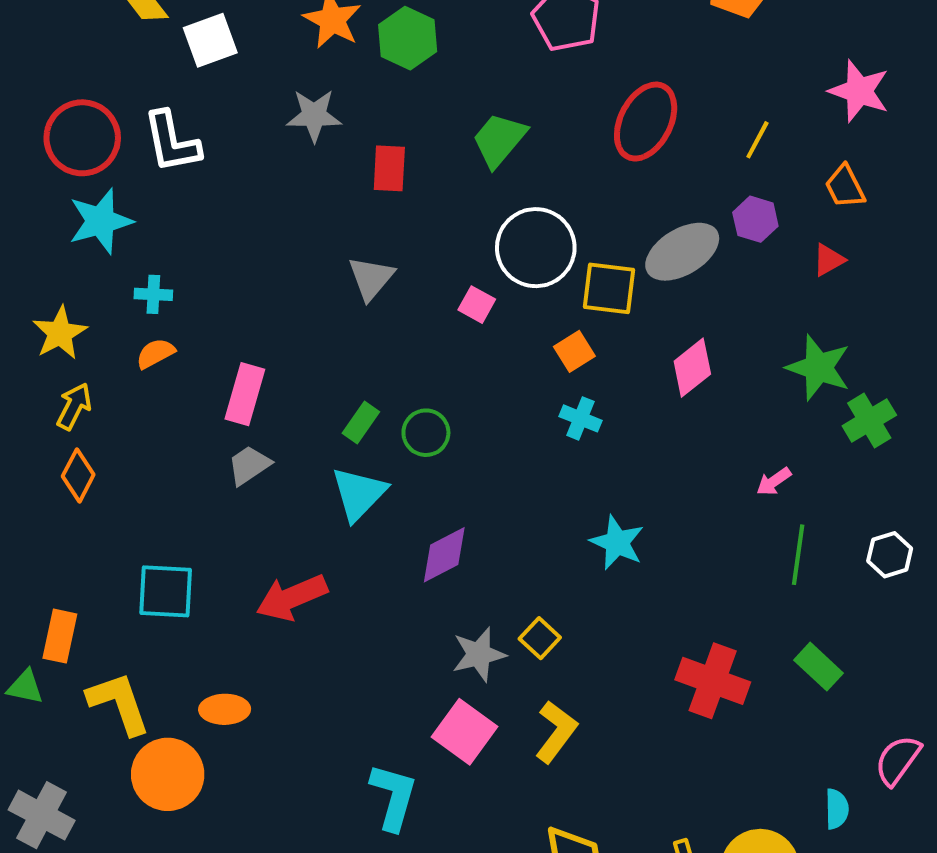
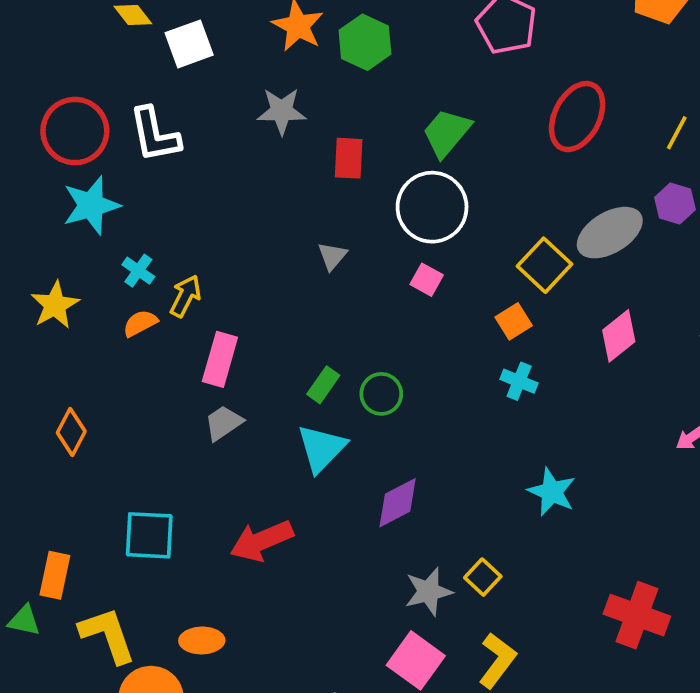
white circle: (536, 248) -> (432, 207), moved
gray triangle: (371, 278) -> (332, 256), size x0.7
yellow square: (609, 288) -> (544, 265), turned 36
cyan cross: (153, 294) -> (138, 271), turned 32
yellow arrow: (74, 406) -> (185, 296), moved

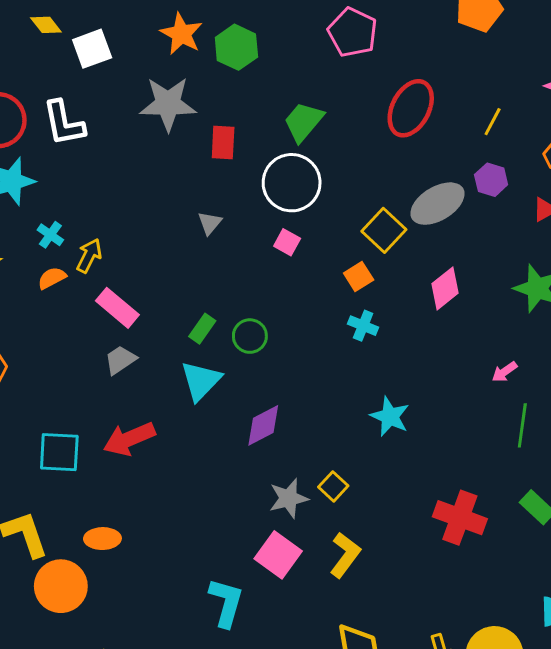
gray star: (282, 111) -> (168, 104), size x1.4
pink rectangle: (220, 359) -> (117, 308), turned -66
red arrow: (262, 541) -> (129, 439), moved

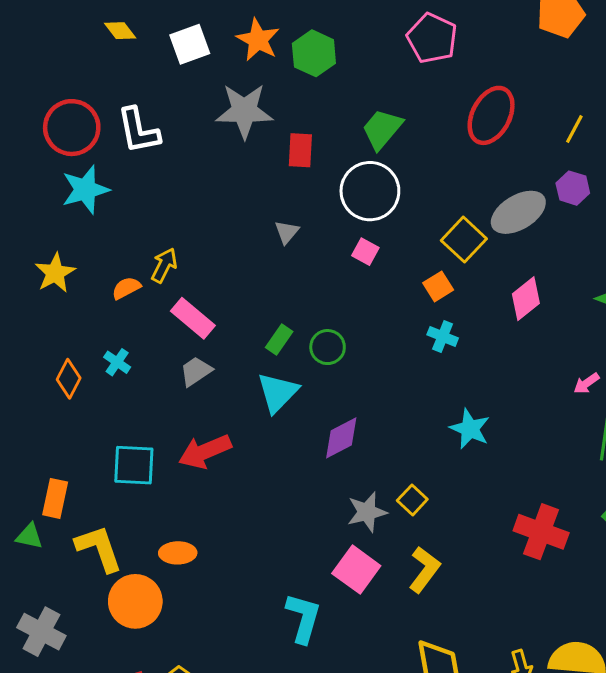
white square: (92, 49) -> (190, 44), moved
cyan cross: (50, 235) -> (117, 362), moved

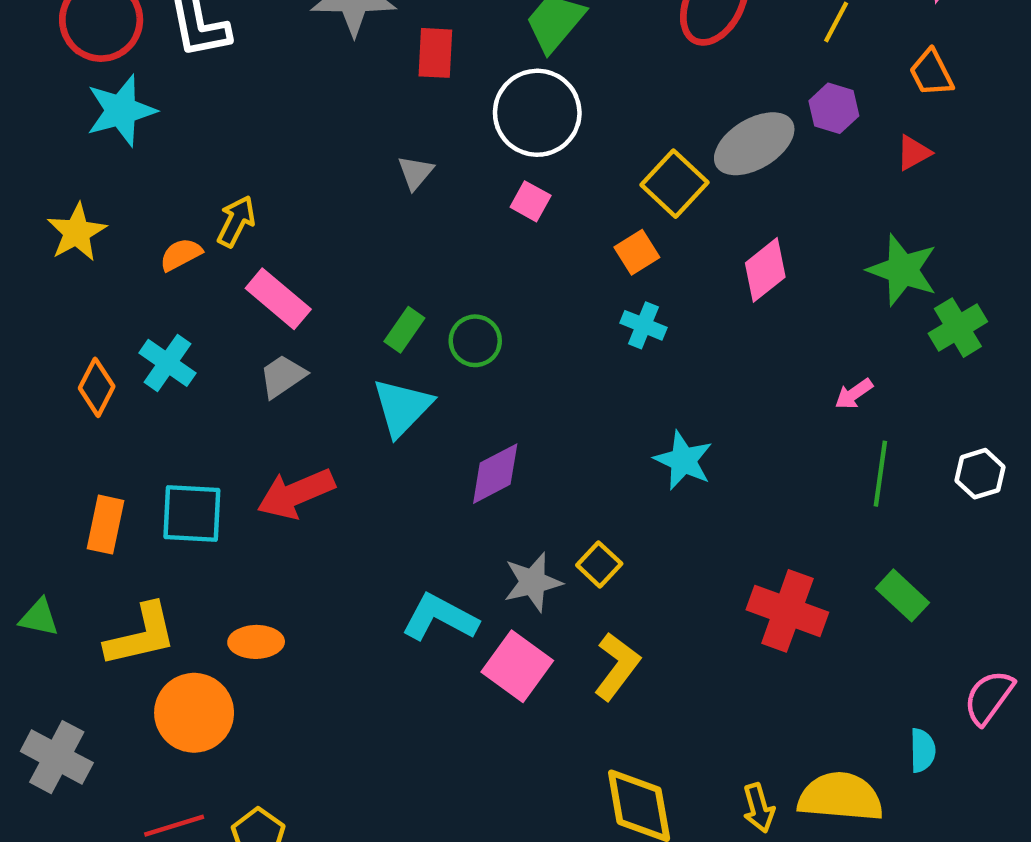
cyan cross: (117, 362) -> (167, 363), size x1.4
orange rectangle: (55, 498) -> (105, 525), moved
yellow L-shape: (99, 548) -> (141, 635), turned 96
cyan L-shape: (303, 618) -> (440, 618), moved, turned -78

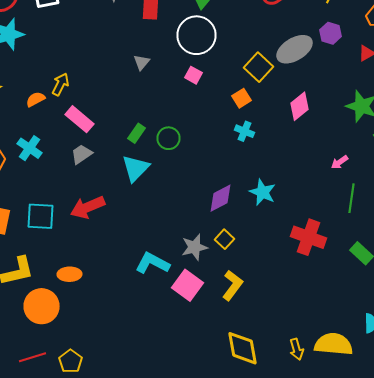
purple diamond: (495, 474) -> (220, 198), moved
red cross: (787, 611) -> (308, 237), moved

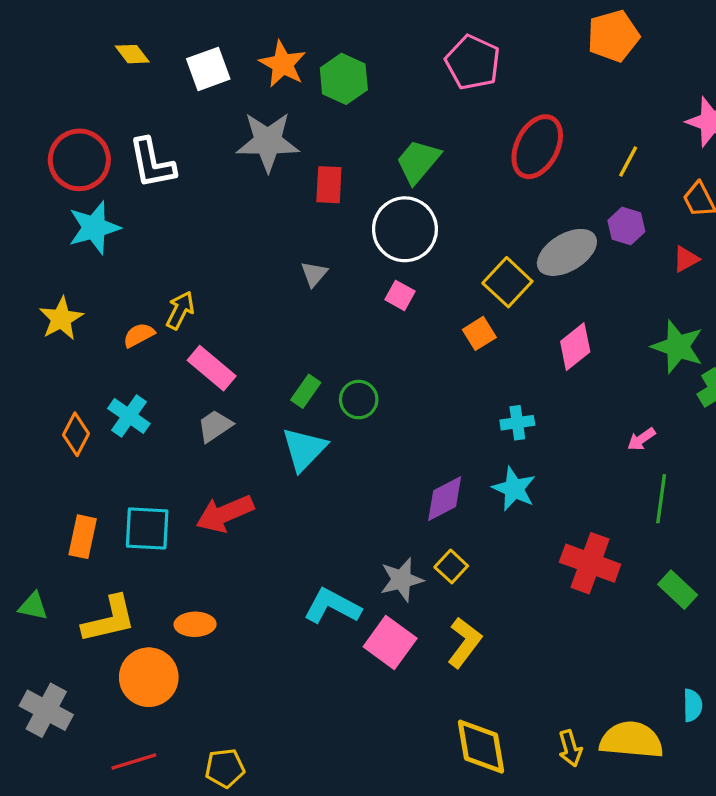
cyan cross: (244, 131) -> (517, 423), moved, turned -30
yellow pentagon: (70, 361) -> (225, 768), moved, turned 30

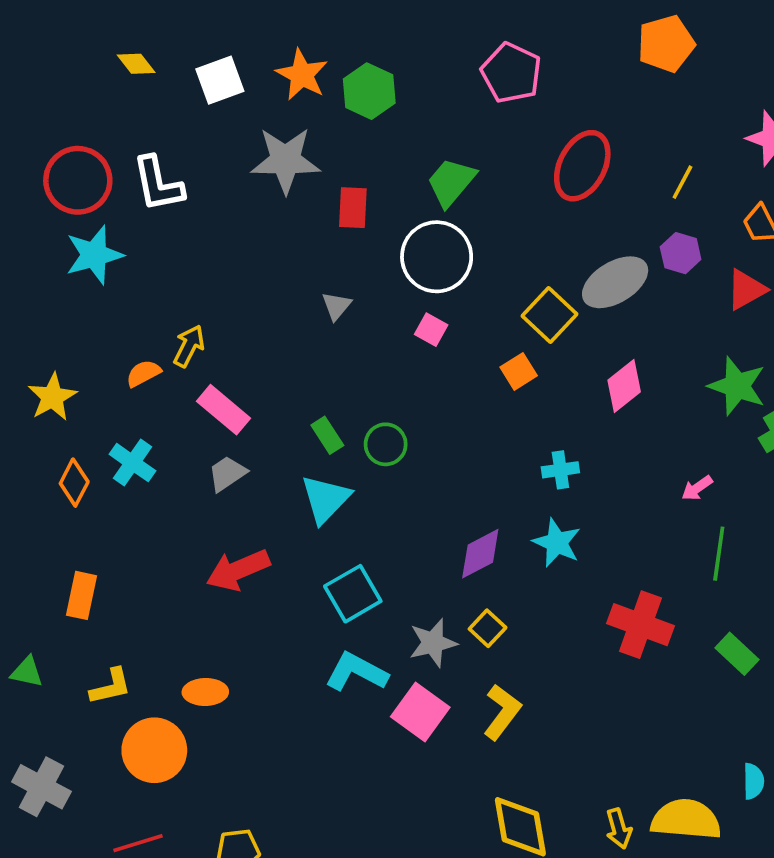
red triangle: (686, 259) -> (746, 290), size x1.4
yellow star: (61, 319) -> (52, 397), moved
green rectangle: (306, 391) -> (327, 435), turned -68
cyan square: (147, 528) -> (353, 594), moved, turned -33
yellow L-shape: (109, 619) -> (111, 687), size x0.7

